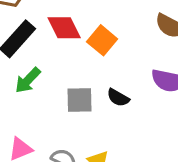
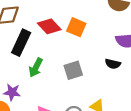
black semicircle: (118, 98) -> (113, 64), moved

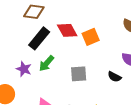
orange square: (76, 27) -> (91, 37), turned 30
purple star: (12, 92) -> (24, 69), moved

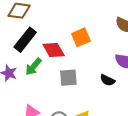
red diamond: (67, 30) -> (54, 50), moved

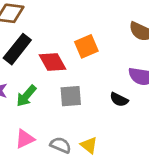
green arrow: (33, 67) -> (26, 96), moved

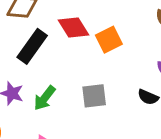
red diamond: (53, 62) -> (74, 27), moved

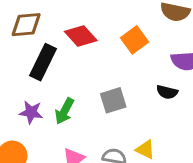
orange square: (109, 40) -> (135, 40), moved

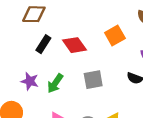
red diamond: (81, 36) -> (75, 45), moved
black rectangle: (43, 62) -> (43, 44), size x0.7

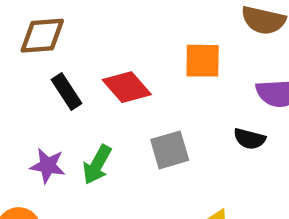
orange square: (115, 36) -> (203, 61), turned 36
black rectangle: (43, 44) -> (66, 92), turned -60

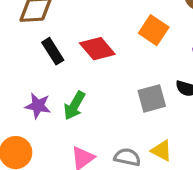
orange square: (203, 61) -> (154, 30), turned 32
gray square: (170, 150) -> (152, 98), moved

